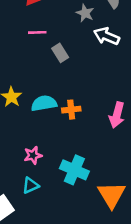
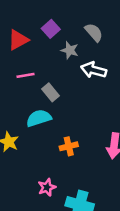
cyan semicircle: (44, 103) -> (39, 118), moved
pink star: (33, 155) -> (47, 187), moved

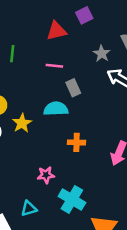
purple square: (51, 29) -> (84, 15), moved

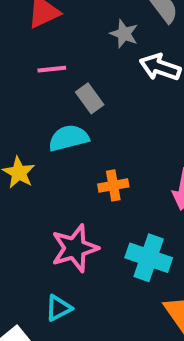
pink star: (46, 175) -> (75, 248), size x1.6
cyan cross: (72, 199) -> (149, 258), moved

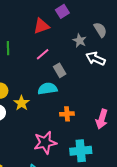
pink line: (52, 69) -> (43, 54), turned -40
cyan cross: (149, 258) -> (81, 151), turned -30

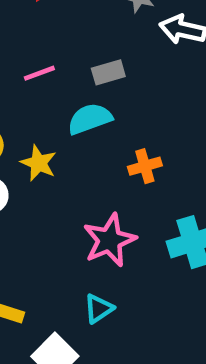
pink line: (43, 54) -> (39, 73), moved, turned 32
gray rectangle: (60, 70) -> (108, 72), turned -64

